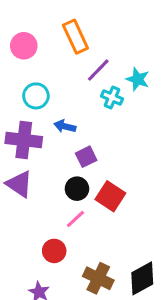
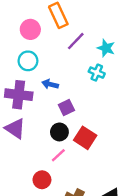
pink circle: (24, 46) -> (30, 29), moved
cyan cross: (112, 97) -> (97, 73), moved

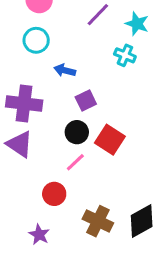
purple cross: (19, 95) -> (24, 104), moved
purple triangle: (15, 128) -> (20, 144), moved

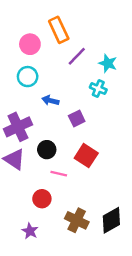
purple square: (86, 101) -> (77, 118), moved
purple cross: (24, 104) -> (18, 127), turned -32
black circle: (77, 132) -> (47, 150), moved
pink line: (75, 162) -> (59, 174), turned 56

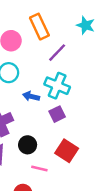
cyan star: (108, 63) -> (86, 25), moved
cyan cross: (98, 89) -> (57, 86), moved, size x1.5

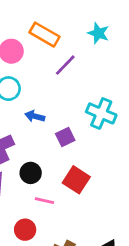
orange rectangle: (39, 27) -> (44, 35), turned -35
cyan cross: (57, 86) -> (101, 113), moved

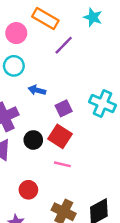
cyan cross: (101, 113) -> (103, 104), moved
red square: (76, 180) -> (60, 136), moved
pink line: (44, 201) -> (62, 164), moved

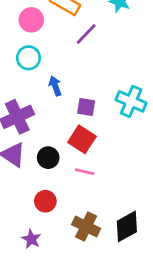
blue arrow: (37, 90) -> (55, 86), turned 56
purple square: (64, 108) -> (86, 107), turned 35
black circle: (33, 140) -> (48, 158), moved

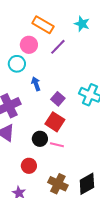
pink circle: (31, 20) -> (29, 45), moved
purple square: (86, 107) -> (58, 99), turned 32
black circle: (48, 158) -> (40, 139), moved

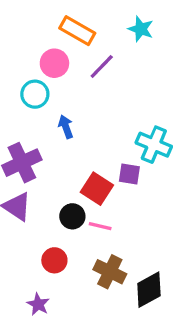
purple square: (58, 99) -> (129, 174), moved, turned -32
brown cross: (58, 184) -> (110, 272), moved

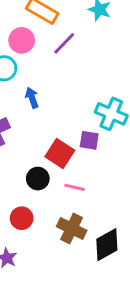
pink line: (100, 226) -> (75, 187), moved

